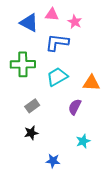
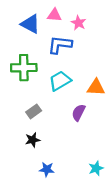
cyan star: (83, 141) -> (96, 168), moved
blue star: (53, 161) -> (47, 169), moved

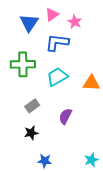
pink triangle: (54, 15) -> (52, 14), turned -40
blue triangle: (30, 24) -> (29, 23), turned 36
purple semicircle: (78, 113) -> (65, 116), moved

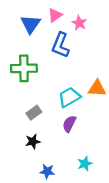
blue L-shape: (57, 43) -> (60, 45), turned -75
cyan trapezoid: (57, 77) -> (69, 97), moved
cyan star: (91, 160) -> (85, 164), moved

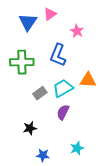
pink star: (79, 23) -> (77, 31), moved
blue L-shape: (60, 45) -> (58, 55), moved
gray rectangle: (34, 113) -> (40, 93), moved

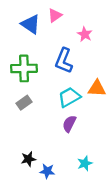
blue triangle: (28, 22) -> (31, 24), turned -30
gray rectangle: (40, 93) -> (24, 103), moved
black star: (30, 128) -> (28, 159), moved

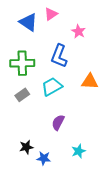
cyan trapezoid: (69, 97) -> (52, 87), moved
purple semicircle: (69, 124) -> (58, 122), moved

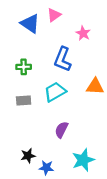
green cross: (22, 63) -> (24, 67), size x0.6
gray rectangle: (22, 95) -> (24, 100), turned 32
cyan star: (79, 151) -> (83, 160), size x1.5

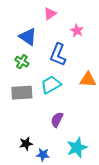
blue triangle: (30, 24) -> (28, 37), moved
green cross: (24, 67) -> (22, 62), turned 32
gray rectangle: (24, 100) -> (22, 93), size x1.5

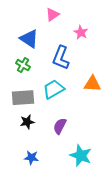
black star: (26, 144) -> (27, 122), moved
cyan star: (77, 148) -> (81, 156), turned -30
blue star: (43, 155) -> (31, 158), moved

